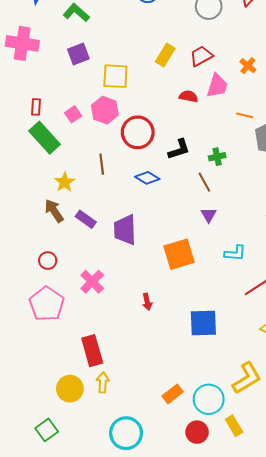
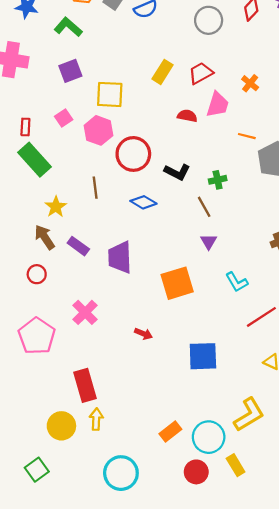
pink square: (73, 114) -> (64, 118), moved
black L-shape: (179, 149) -> (177, 172), turned 45
cyan L-shape: (235, 253) -> (237, 282), turned 55
red circle: (48, 261) -> (37, 274), moved
red arrow: (147, 302) -> (143, 334), turned -56

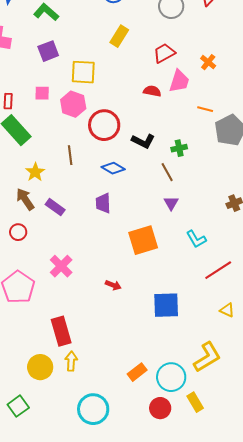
yellow rectangle: (163, 72) -> (119, 36), moved
pink square: (64, 118) -> (42, 93), turned 35
purple trapezoid: (120, 257) -> (103, 203), moved, size x0.7

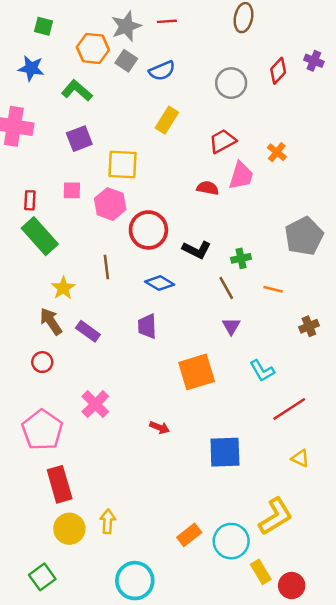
orange line: (205, 109) -> (273, 289), moved
red rectangle: (61, 331) -> (60, 484), moved
red circle: (160, 408) -> (292, 586), moved

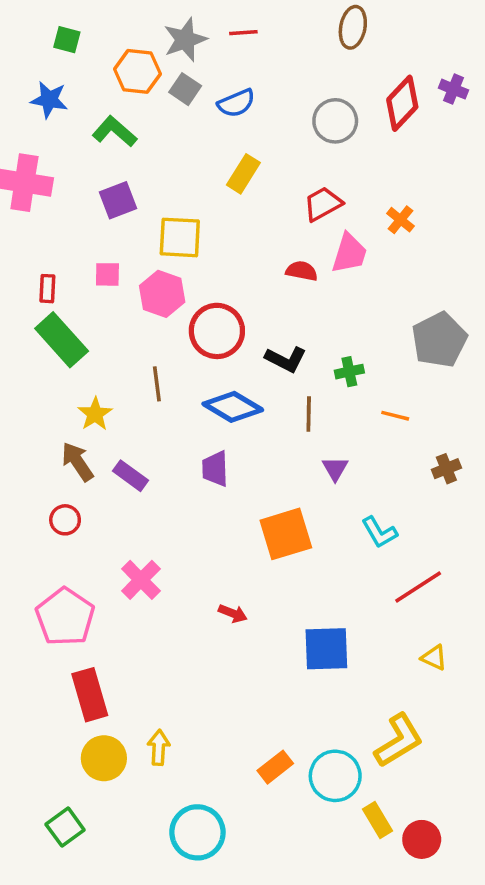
red diamond: (278, 71) -> (402, 103), size x1.4
blue diamond: (160, 283) -> (233, 407), size x1.4
brown line: (226, 288) -> (309, 414), moved, turned 30

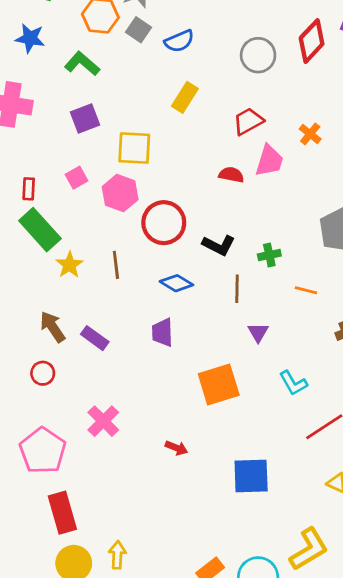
pink square: (107, 274) -> (77, 178), turned -30
blue diamond: (233, 407) -> (176, 283), size x0.7
yellow star: (95, 414) -> (69, 265), moved

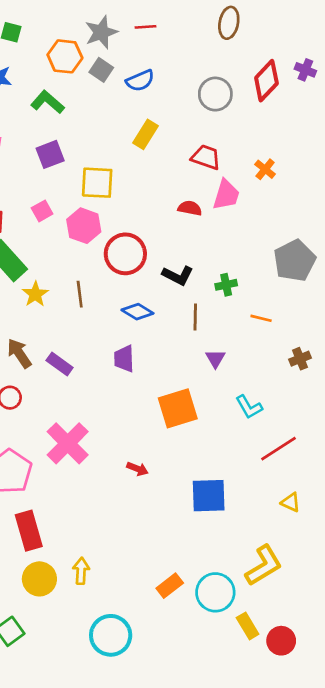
red trapezoid: (248, 121) -> (206, 157), turned 48
pink cross: (103, 421) -> (68, 443), size x1.4

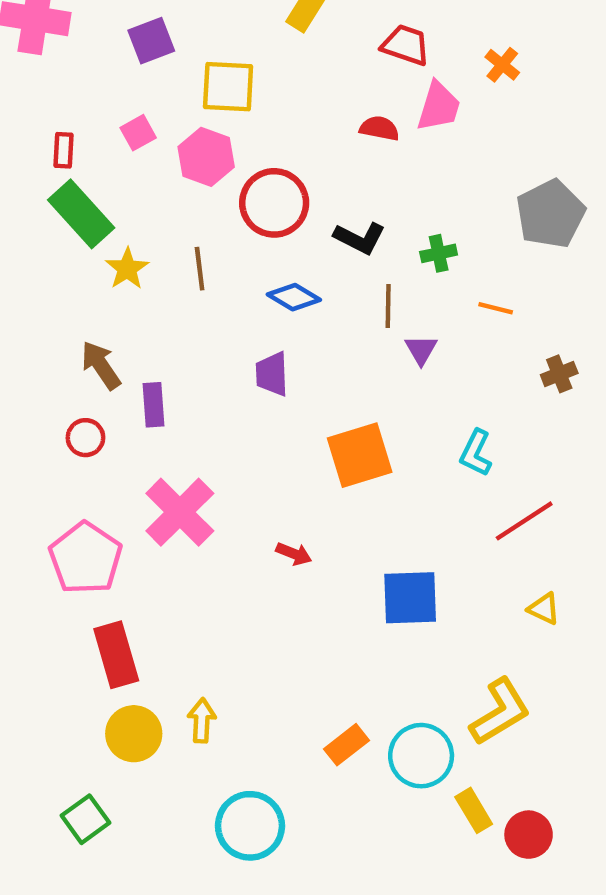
purple triangle: (215, 359) -> (421, 350), moved
purple rectangle: (60, 364) -> (153, 405), moved, turned 50
cyan L-shape: (249, 407) -> (476, 453), turned 56

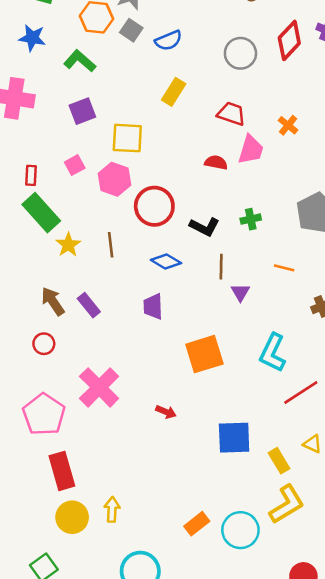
green cross: (439, 253) -> (251, 219), moved
purple rectangle: (153, 405) -> (89, 305), moved, turned -35
cyan L-shape: (476, 453) -> (273, 353), size x1.4
yellow rectangle: (474, 810) -> (279, 461), moved

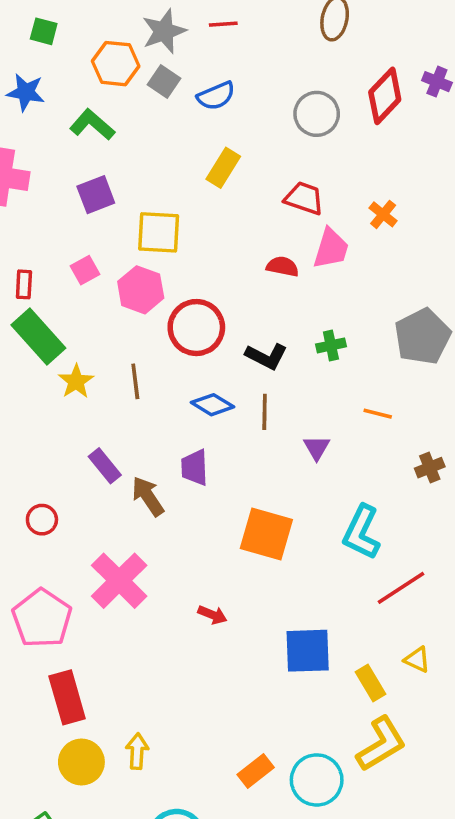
brown line: (221, 267) -> (265, 412), moved
brown arrow: (53, 301) -> (148, 496), moved
orange square: (204, 354) -> (266, 534), turned 33

